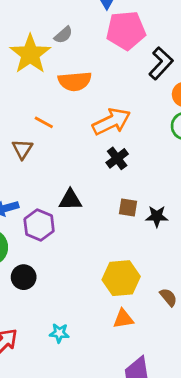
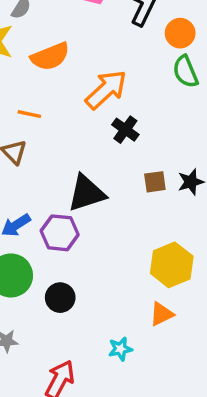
black triangle: (70, 200) -> (86, 193), size x1.4
orange triangle: (123, 319) -> (162, 314), moved

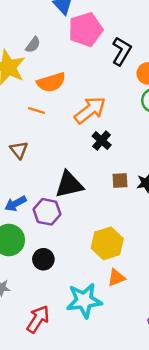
orange line: (29, 114) -> (37, 110), moved
yellow hexagon: (172, 265) -> (107, 243), moved
cyan star: (120, 349) -> (84, 301), size x2.0

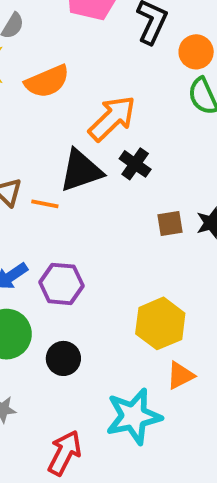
orange line: (37, 110) -> (45, 204), moved
black triangle: (69, 185) -> (81, 171), moved

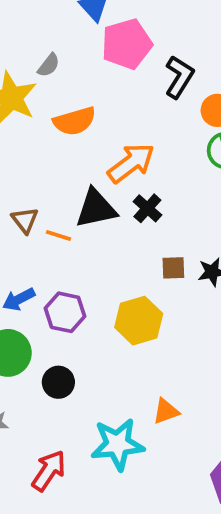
yellow hexagon: (160, 323) -> (139, 321), moved

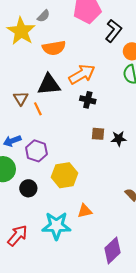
black triangle: (96, 208) -> (49, 85), moved
black cross: (147, 208) -> (88, 100), turned -35
orange line: (59, 235) -> (38, 109), turned 40
yellow hexagon: (139, 321) -> (65, 175), moved

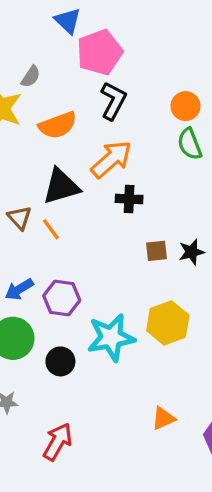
black L-shape: (114, 31) -> (113, 101), moved
yellow hexagon: (65, 175) -> (168, 323), moved
orange triangle: (85, 211) -> (163, 418), moved
cyan star: (56, 226) -> (111, 338), moved

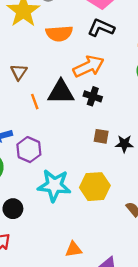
black L-shape: (113, 101) -> (101, 28), turned -110
black triangle: (61, 186) -> (61, 92), moved
brown triangle: (20, 218) -> (19, 72), moved
black circle: (60, 361) -> (13, 209), moved

